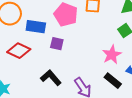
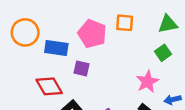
red diamond: (19, 51) -> (49, 86), moved, turned 35

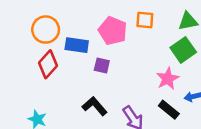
green square: (163, 53) -> (183, 50), size x1.5
red diamond: (49, 86) -> (48, 64), moved, turned 72

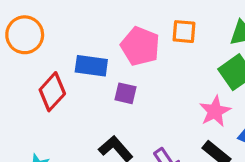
orange circle: (46, 30) -> (25, 35), moved

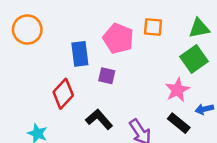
blue rectangle: (91, 66) -> (80, 54), turned 75
red diamond: (52, 92) -> (63, 94), moved

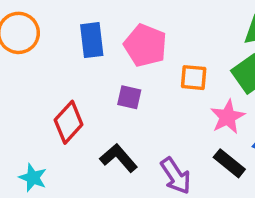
orange square: (153, 27) -> (194, 78), moved
blue rectangle: (80, 54) -> (92, 40), moved

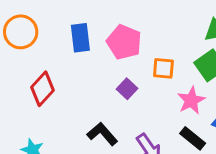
purple square: (129, 97) -> (127, 89), moved, turned 30
red diamond: (69, 122) -> (42, 89), moved

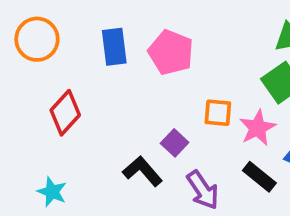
orange square: (163, 68) -> (218, 113), moved
purple square: (127, 89) -> (175, 143), moved

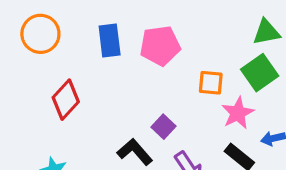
pink pentagon: (171, 52) -> (160, 46), turned -30
orange square: (218, 113) -> (211, 83), moved

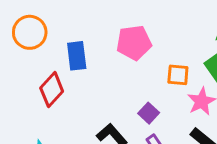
blue rectangle: (110, 41) -> (77, 56), moved
purple square: (164, 127) -> (149, 113), moved

